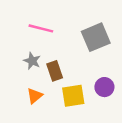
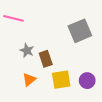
pink line: (41, 28) -> (13, 18), moved
purple circle: (104, 87) -> (87, 81), moved

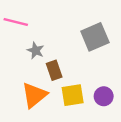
gray star: (27, 50) -> (36, 50), moved
orange triangle: (29, 80) -> (34, 95), size x1.6

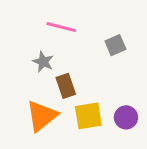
pink line: (16, 22) -> (61, 27), moved
gray square: (95, 37) -> (115, 45), size x0.6

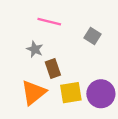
gray square: (115, 45) -> (92, 36), turned -35
purple circle: (126, 117) -> (101, 94), size x1.5

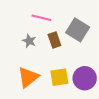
gray square: (92, 36) -> (78, 30), size x1.6
brown rectangle: (53, 69) -> (54, 40), moved

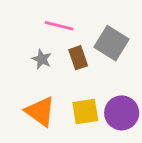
orange triangle: (28, 77) -> (40, 111), turned -45

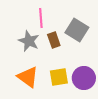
pink line: (59, 26) -> (41, 18), turned 72
gray star: (42, 59) -> (29, 41), size x1.5

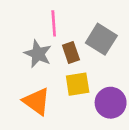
yellow square: (59, 77) -> (78, 84), moved

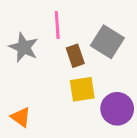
gray star: (38, 54) -> (24, 47), moved
orange triangle: (37, 101) -> (21, 117), moved, size x0.7

